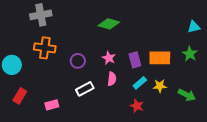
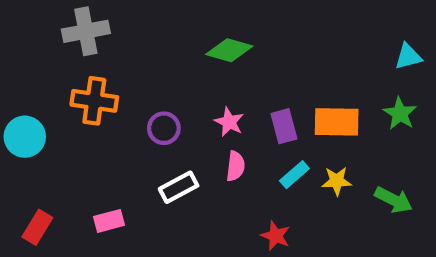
red rectangle: (20, 96) -> (37, 227), moved
red star: (137, 106) -> (276, 236), moved

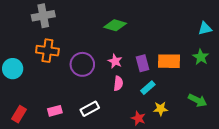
purple circle: (164, 128) -> (82, 64), size x1.5
yellow star: (337, 181) -> (161, 109), moved
white rectangle: (179, 187) -> (90, 109), moved

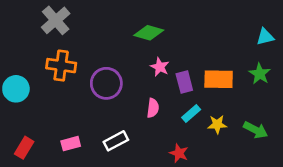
gray cross: (43, 16) -> (56, 20), turned -30
pink star: (115, 61) -> (160, 67), moved
yellow star: (161, 109) -> (217, 124), moved

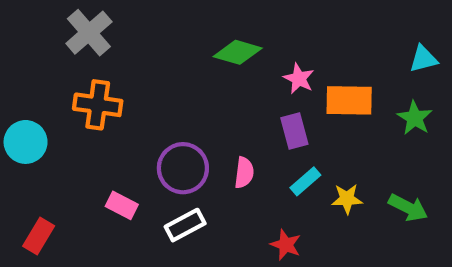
pink star: (160, 67) -> (299, 79), moved
orange rectangle: (219, 79) -> (349, 100), moved
purple circle: (106, 83) -> (183, 168), moved
pink rectangle: (71, 144) -> (122, 205), moved, turned 42

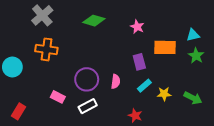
green diamond: (238, 52) -> (94, 21), moved
cyan triangle: (423, 59) -> (193, 35), moved
pink star: (299, 79) -> (137, 27), moved

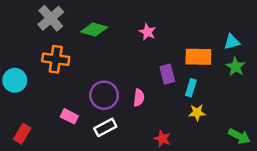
green diamond: (94, 21) -> (94, 29), moved
pink star: (137, 27) -> (147, 32), moved
cyan rectangle: (144, 86) -> (191, 88), moved, turned -32
green arrow: (193, 98) -> (239, 136), moved

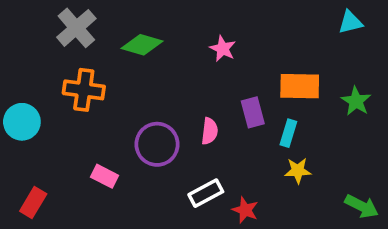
cyan triangle: (232, 42) -> (350, 22), moved
pink semicircle: (139, 98) -> (210, 131), moved
white rectangle: (105, 127) -> (206, 193), moved

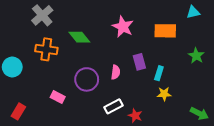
green diamond: (142, 45) -> (79, 37), moved, turned 35
pink star: (223, 49) -> (123, 27), size x1.5
orange rectangle: (300, 86) -> (165, 31), moved

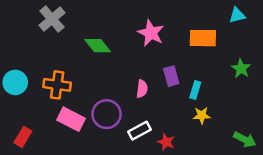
orange cross: (46, 49) -> (57, 85), moved
purple circle: (87, 79) -> (107, 114), moved
pink rectangle: (58, 97) -> (71, 119), size x1.5

